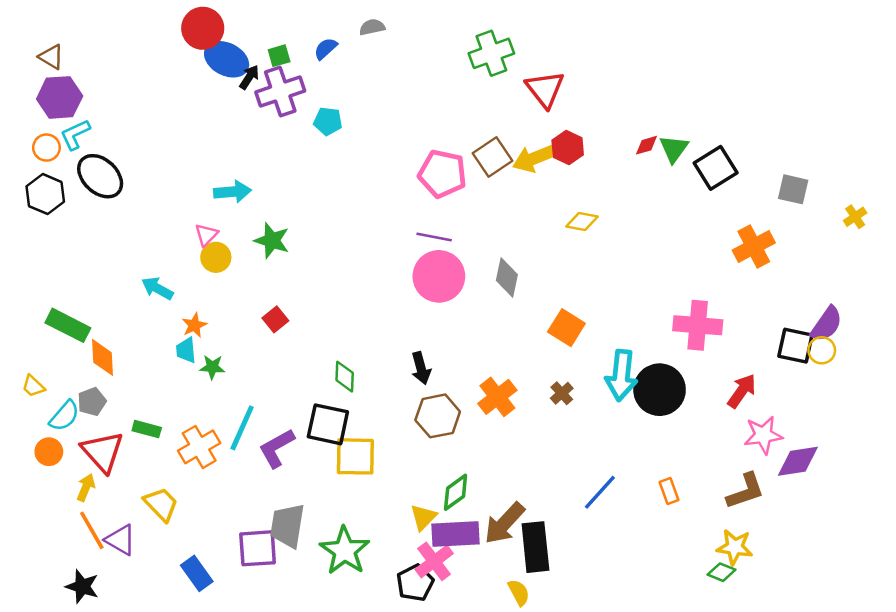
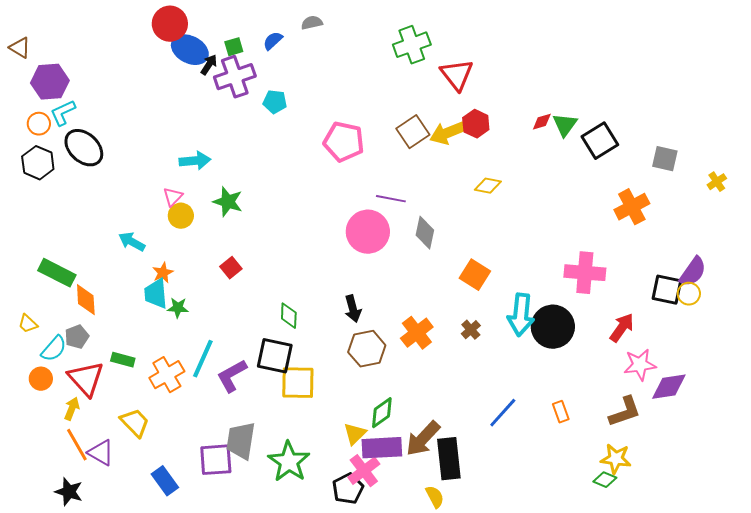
brown triangle: (51, 57) -> (20, 48), moved
pink pentagon: (442, 174) -> (344, 142), moved
purple line: (434, 237) -> (391, 199), moved
cyan trapezoid: (186, 350) -> (156, 294), size x1.4

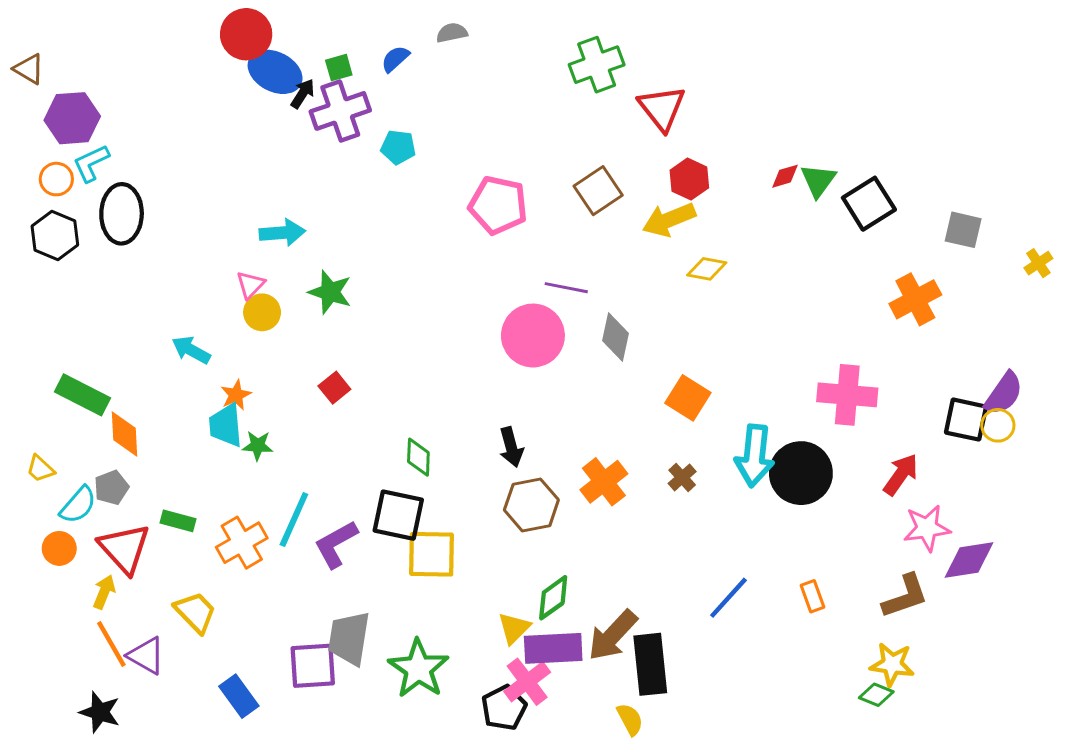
yellow arrow: (448, 133) -> (669, 220), moved
black ellipse: (84, 148) -> (122, 214), turned 48

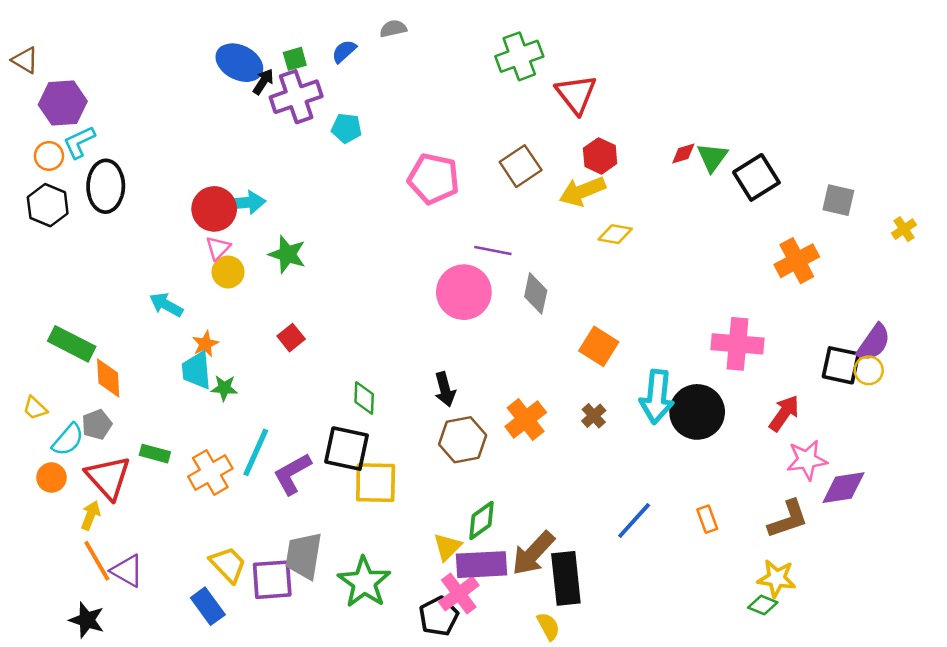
red circle: (246, 34) -> (214, 209), moved
yellow trapezoid: (195, 612) -> (228, 565), moved

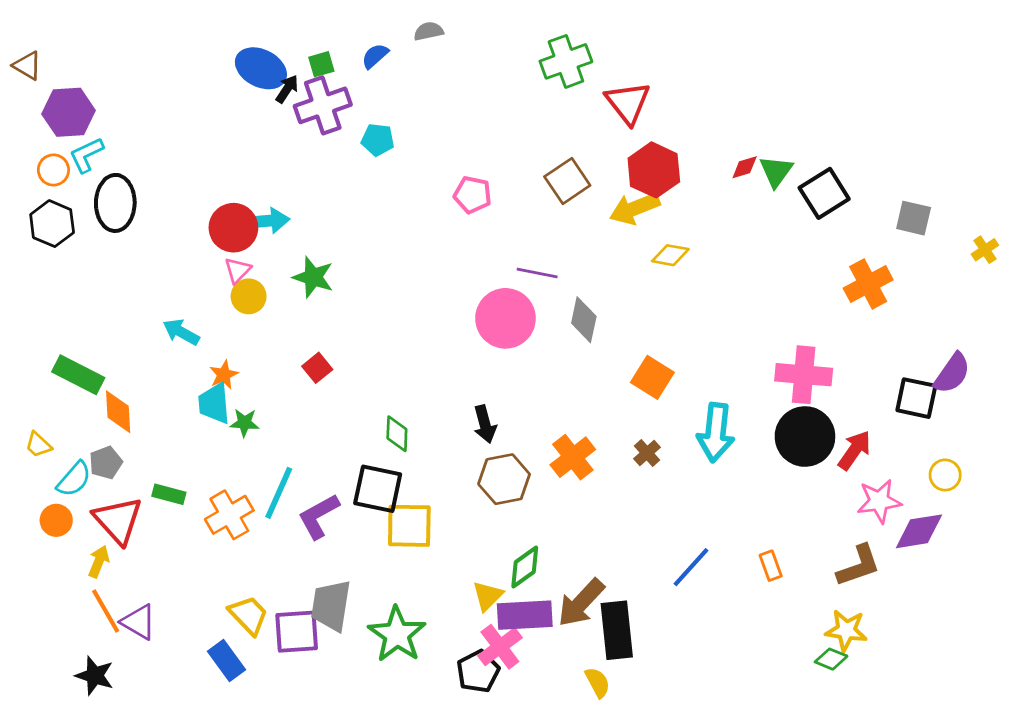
red hexagon: (600, 156) -> (654, 170), size x1.4
pink pentagon: (434, 179) -> (473, 195), size x0.7
yellow circle: (869, 370) -> (945, 475), moved
black circle: (697, 412) -> (805, 437), moved

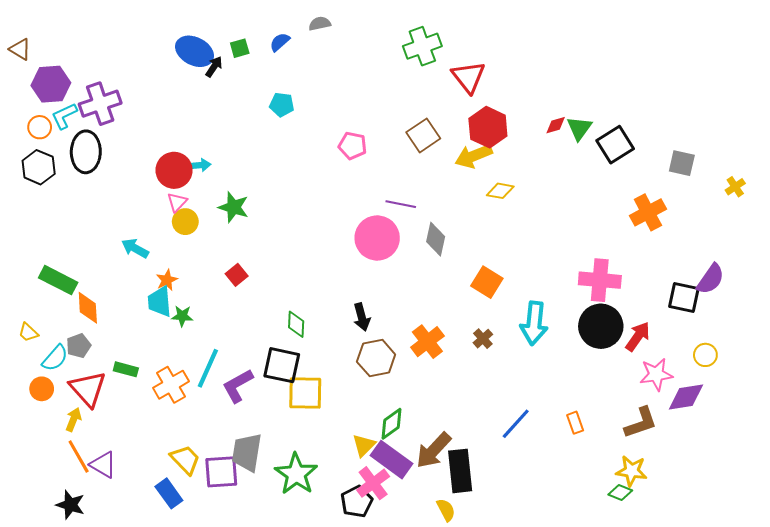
purple cross: (323, 105) -> (100, 104), moved
cyan arrow: (268, 221) -> (200, 165), size x0.7
purple rectangle: (525, 615) -> (392, 460), turned 39

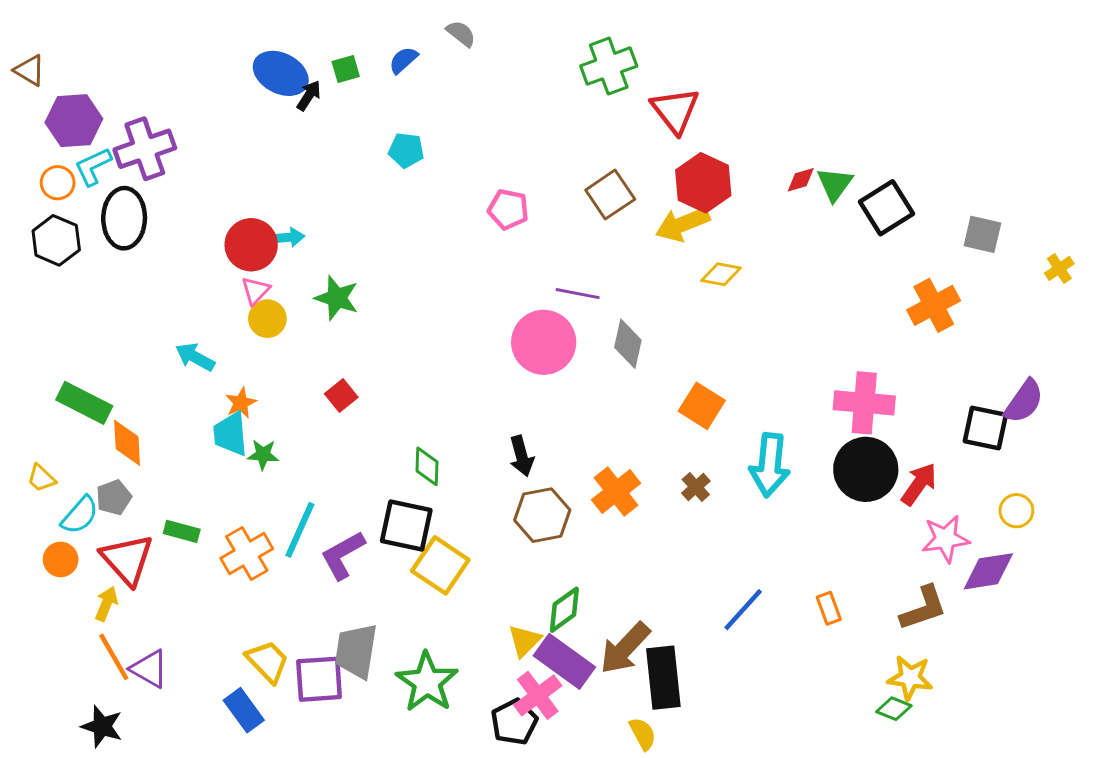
gray semicircle: (320, 24) -> (461, 34), turned 50
yellow square: (305, 393) -> (440, 565), turned 33

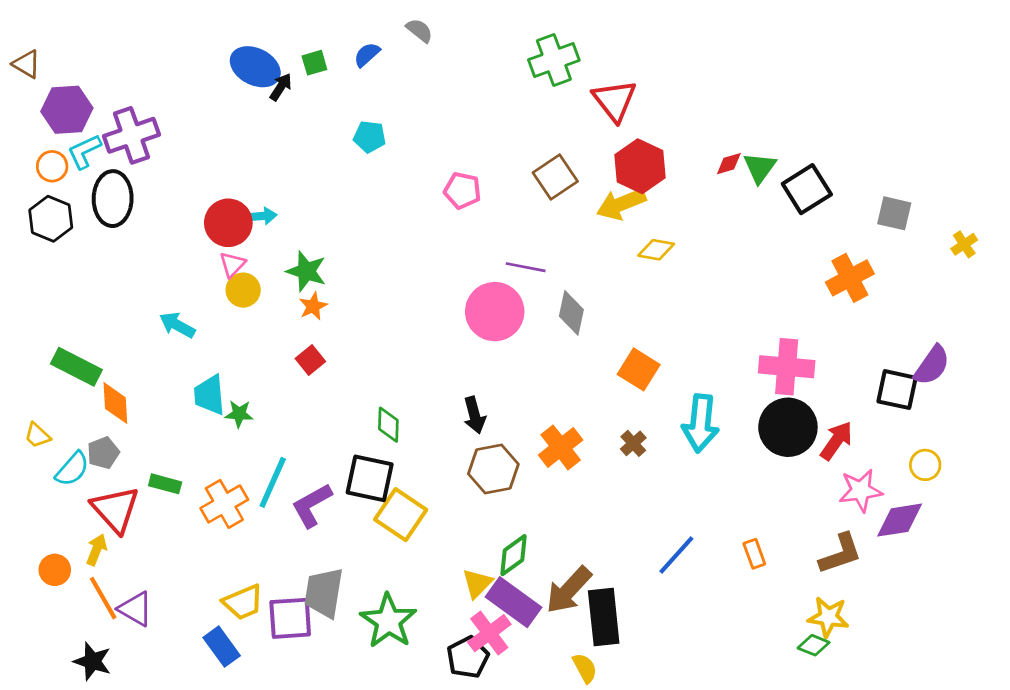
orange star: (241, 403) -> (313, 306), moved
orange circle: (61, 559) -> (55, 570), moved
yellow trapezoid: (267, 661) -> (243, 602), turned 111

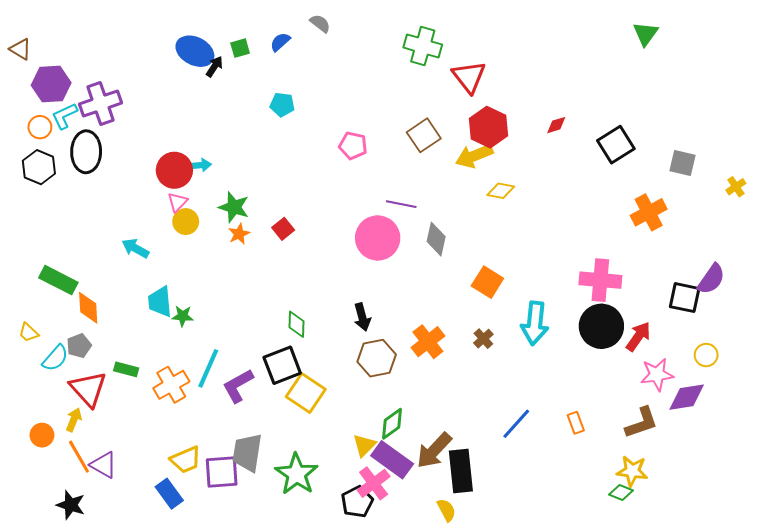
green cross: (554, 60) -> (423, 46), turned 36
green triangle: (760, 168) -> (646, 34), moved
red square: (310, 360) -> (283, 229), moved
black square: (370, 478) -> (282, 365), turned -33

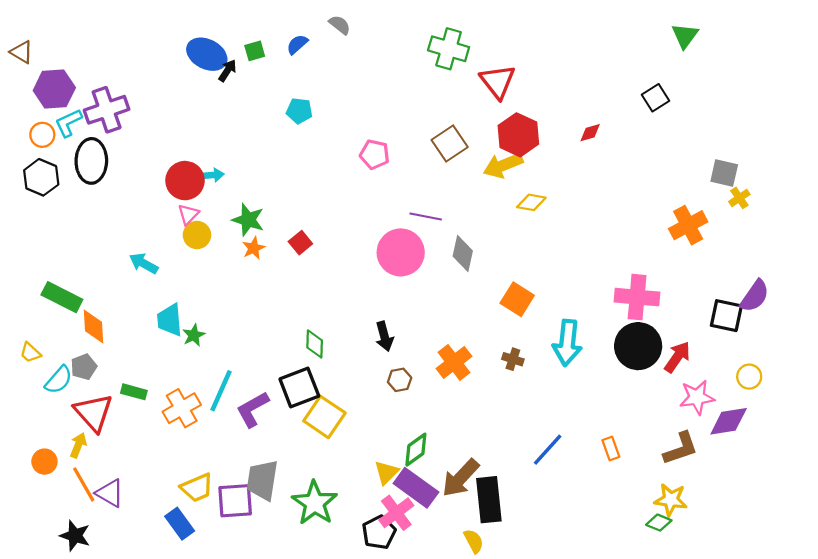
black square: (616, 145) -> (656, 98), moved, size x0.7
yellow cross: (736, 187) -> (739, 198), moved
green star: (183, 316) -> (194, 335), turned -30
brown cross: (483, 339) -> (513, 359), turned -30
brown hexagon: (377, 358) -> (400, 380), size x0.6

